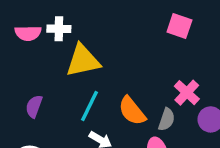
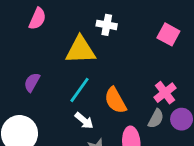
white cross: (59, 29) -> (107, 25), moved
pink semicircle: (28, 33) -> (37, 19), turned -75
gray semicircle: (167, 119) -> (156, 119), moved

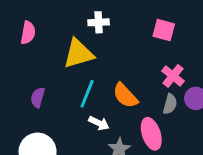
pink square: (168, 34) -> (164, 30), moved

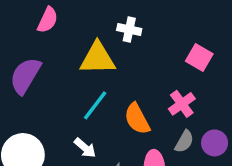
pink cross: (173, 76) -> (182, 104), moved
purple semicircle: (38, 97) -> (25, 76), moved, size x1.6
white arrow: (99, 123) -> (85, 148), moved

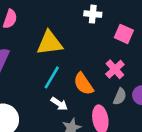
white cross: (129, 29) -> (93, 14), moved
white arrow: (85, 148) -> (59, 104), moved

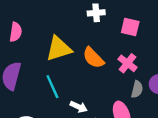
cyan line: (52, 77) -> (52, 87), moved, turned -45
orange semicircle: (83, 84) -> (93, 58), moved

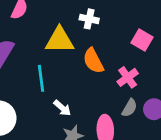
white cross: (96, 13) -> (89, 19), moved

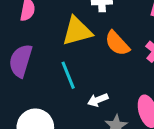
white arrow: (62, 108) -> (98, 100), turned 132

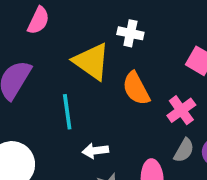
yellow triangle: (77, 31) -> (92, 61), turned 36

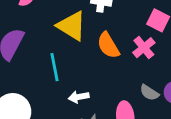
pink cross: (181, 110) -> (144, 48), moved
gray semicircle: (184, 150) -> (149, 93), turned 96

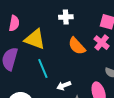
yellow triangle: (72, 26) -> (35, 39), moved

